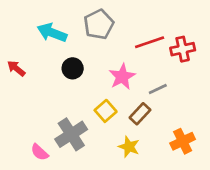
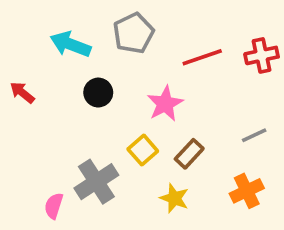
red cross: (183, 49) -> (262, 55), moved
gray line: (158, 89) -> (254, 135), moved
pink semicircle: (40, 152) -> (54, 206), turned 66

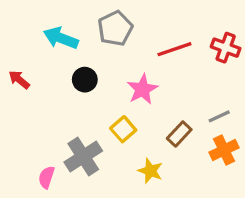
red cross: (262, 55) -> (226, 48), turned 32
brown rectangle: (189, 154) -> (179, 134), moved
orange cross: (247, 191) -> (224, 150), moved

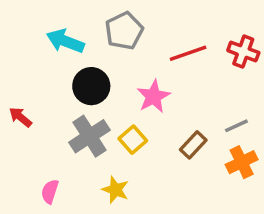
red arrow: (19, 80) -> (20, 117), moved
black circle: (85, 80) -> (91, 86), size x1.4
gray cross: (83, 156) -> (90, 136), moved
yellow star: (150, 171) -> (115, 190), moved

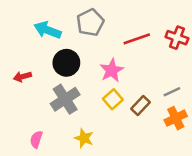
red arrow: (20, 117) -> (22, 77), moved, turned -54
yellow square: (133, 140) -> (113, 99), moved

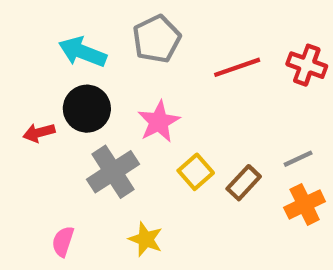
black circle: (66, 63) -> (87, 109), moved
pink star: (112, 70) -> (159, 122), moved

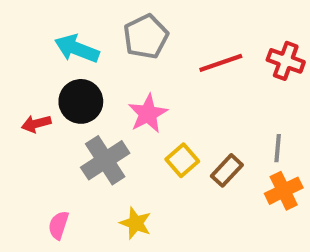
gray line: (298, 159) -> (278, 148), turned -60

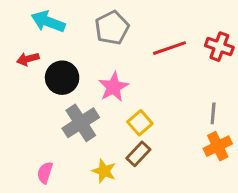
cyan arrow: (77, 49) -> (48, 22), moved
red arrow: (36, 124) -> (28, 59), moved
brown rectangle: (227, 170) -> (138, 154), moved

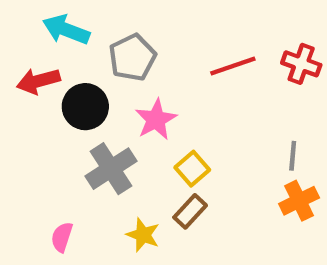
gray pentagon: (112, 28) -> (132, 57), moved
red arrow: (28, 59) -> (38, 81), size x1.4

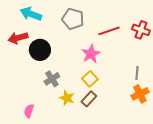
gray pentagon: (132, 57) -> (73, 19), moved, turned -30
pink star: (156, 119) -> (91, 54), moved
gray cross: (111, 169) -> (52, 79), size x0.7
yellow star: (143, 235) -> (67, 98), moved

